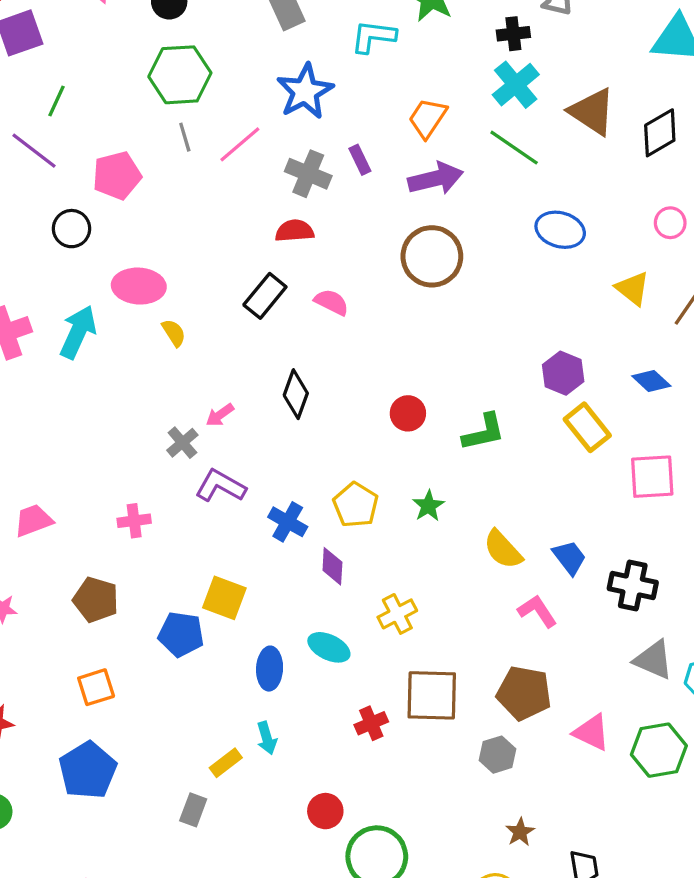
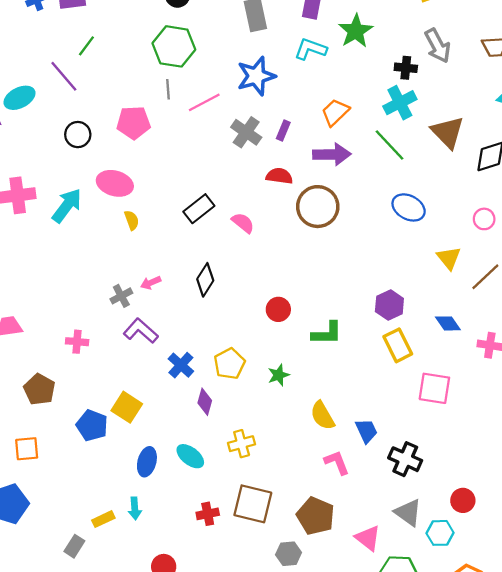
purple rectangle: (360, 160) -> (283, 130), turned 36
pink pentagon: (117, 176) -> (134, 123), moved
red semicircle: (295, 231) -> (279, 176), moved
pink triangle: (591, 732) -> (368, 538), moved

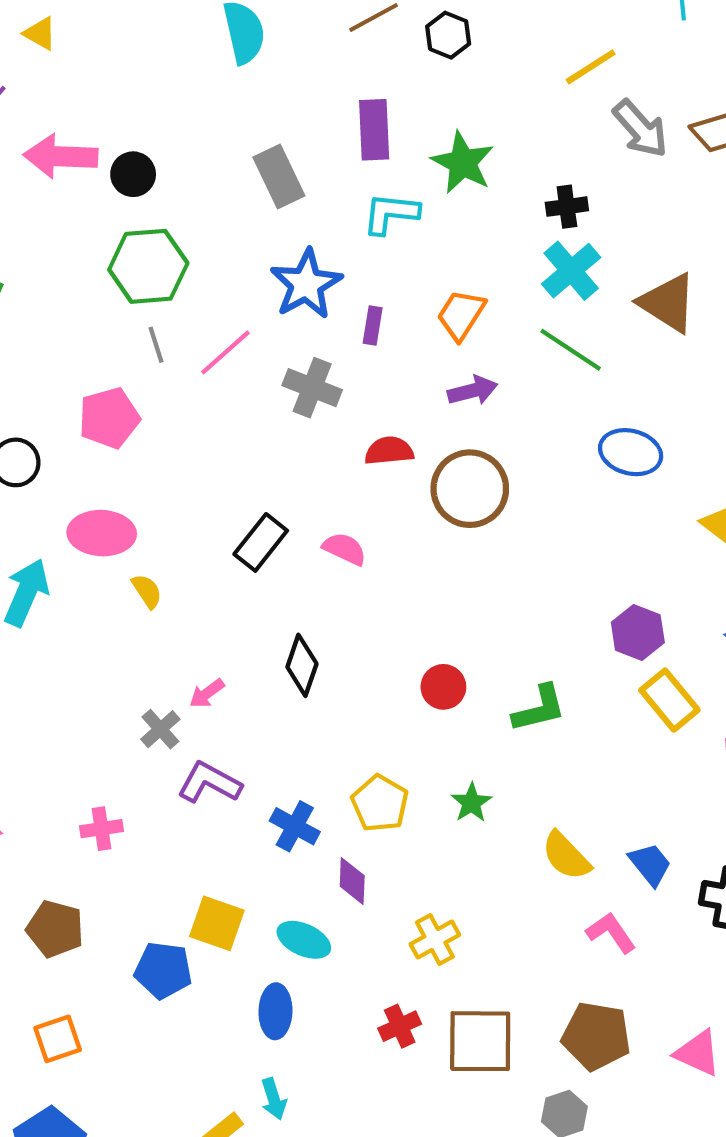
gray arrow: (438, 46) -> (640, 129), moved
purple rectangle: (283, 130) -> (373, 326), moved
purple arrow: (332, 154) -> (473, 391), size x0.7
cyan ellipse: (190, 456) -> (304, 940), moved
red cross: (208, 514) -> (400, 1026), moved

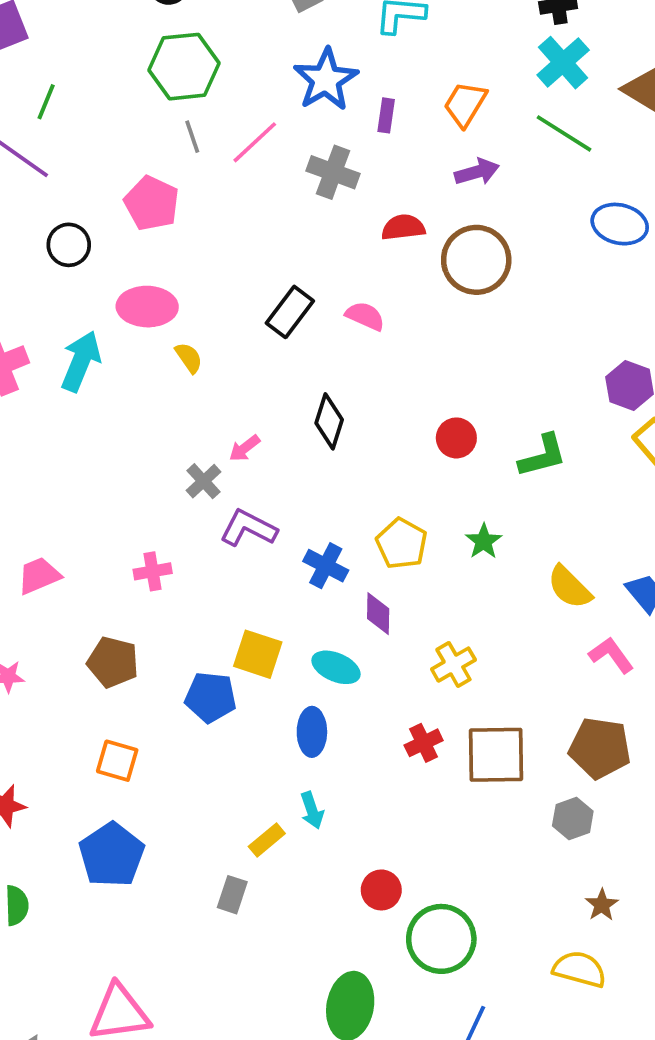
pink pentagon: (109, 418) -> (152, 203), turned -30
orange square: (58, 1039) -> (117, 761), turned 36

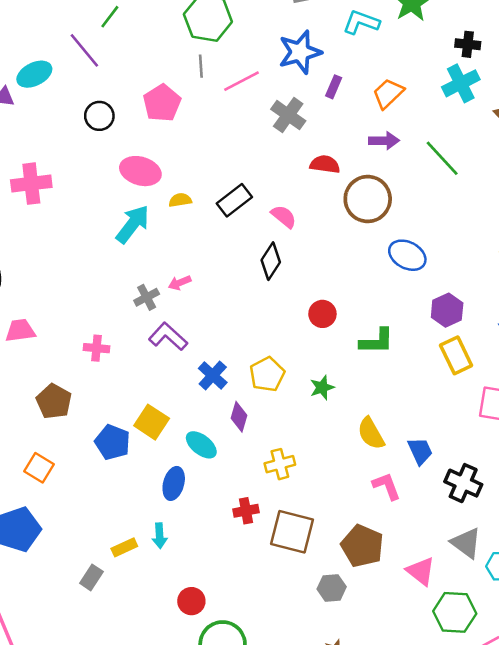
green line: (564, 133) -> (442, 158), moved
blue ellipse: (620, 224) -> (407, 255), moved
yellow semicircle: (189, 358) -> (180, 200), moved, turned -80
cyan arrow: (81, 361) -> (133, 224), moved
black diamond: (329, 421) -> (271, 261), moved

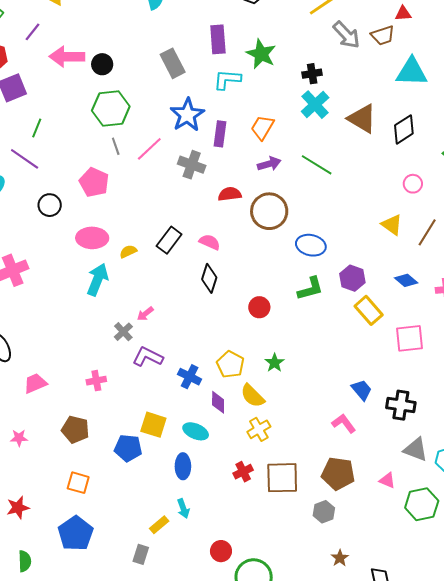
purple rectangle: (334, 87) -> (220, 134), size x1.4
green L-shape: (377, 341) -> (310, 289), moved
yellow semicircle: (371, 433) -> (253, 396), moved
pink triangle: (421, 571) -> (387, 480), size x0.7

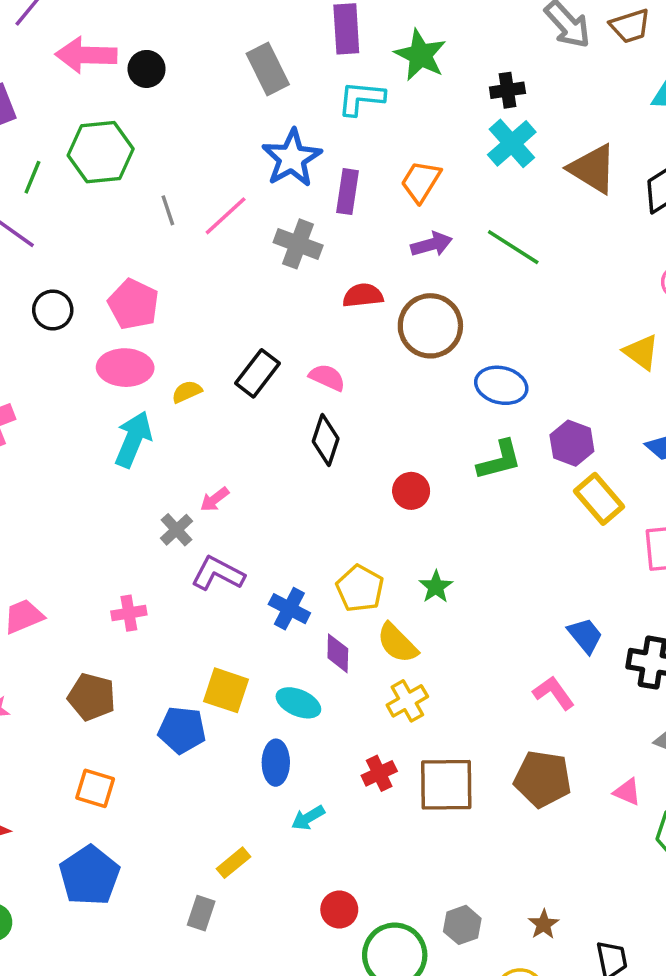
green hexagon: (111, 108) -> (101, 152), moved
pink pentagon: (94, 182) -> (134, 304), moved
cyan arrow: (183, 509) -> (308, 818), moved, turned 78
gray hexagon: (324, 512) -> (462, 925), moved

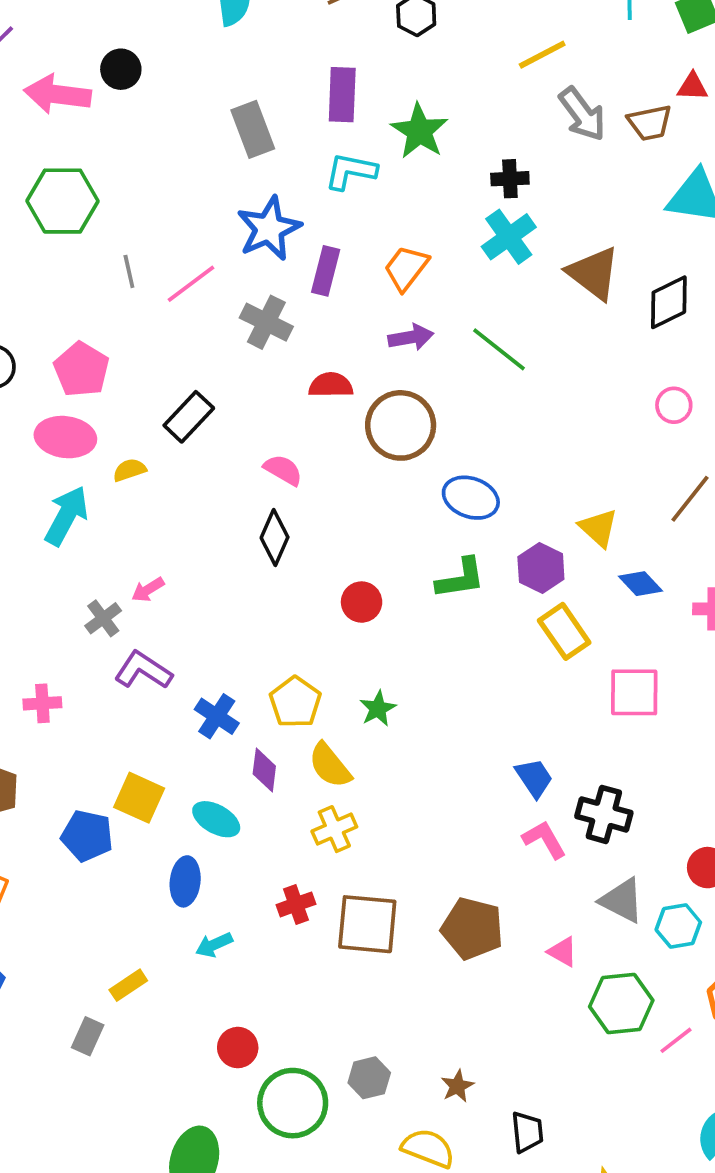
black circle: (147, 69) -> (121, 69), moved
yellow triangle: (641, 352) -> (599, 528), moved
black rectangle: (257, 373) -> (189, 417), moved
pink L-shape: (554, 693) -> (544, 840), moved

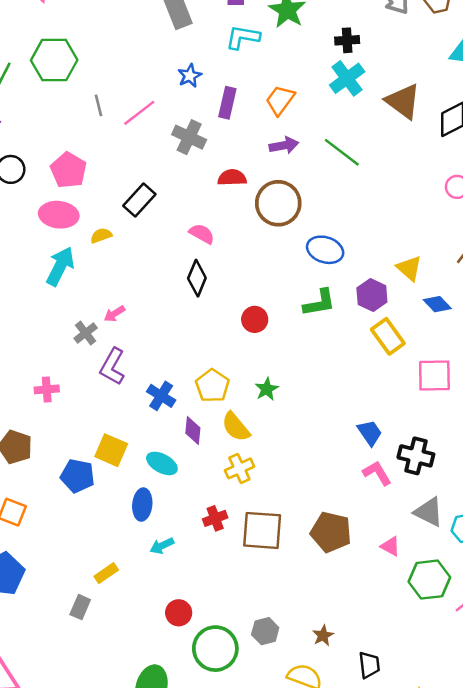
blue star: (269, 228) -> (190, 76), size x0.6
purple L-shape: (143, 670) -> (112, 367), turned -93

